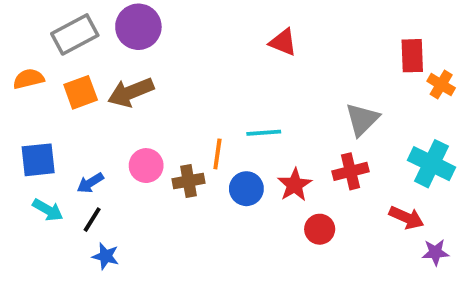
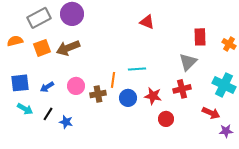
red rectangle: (412, 56) -> (200, 37), moved
blue arrow: (90, 183) -> (47, 87), moved
red star: (295, 185) -> (153, 96), turned -30
blue star: (106, 256) -> (66, 122), moved

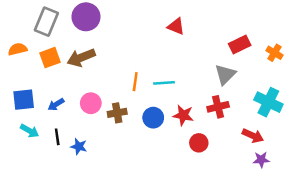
gray rectangle: (39, 18) -> (46, 22), turned -40
red rectangle: (200, 37) -> (240, 44), turned 66
orange line: (113, 80) -> (135, 82), moved
black line: (48, 114) -> (57, 137), turned -40
purple star: (226, 131) -> (261, 160), moved

